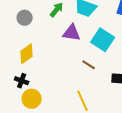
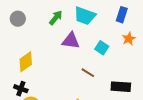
gray circle: (25, 18) -> (18, 19), moved
cyan square: (103, 40) -> (102, 48), size x0.6

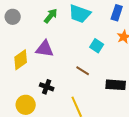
purple triangle: (71, 41) -> (45, 49), moved
black cross: (21, 89) -> (47, 87), moved

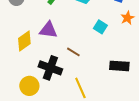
brown line: (83, 71) -> (73, 52), moved
black cross: (47, 87) -> (50, 68), size x1.6

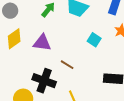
yellow diamond: (24, 41) -> (14, 39), moved

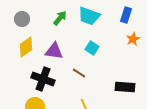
cyan square: (94, 40) -> (92, 48), moved
black cross: (44, 81) -> (43, 79), moved

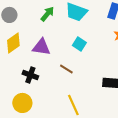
black cross: (43, 79) -> (30, 75), size x0.7

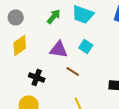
purple triangle: (41, 47) -> (59, 50), moved

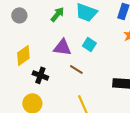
yellow diamond: (20, 46) -> (23, 55), moved

